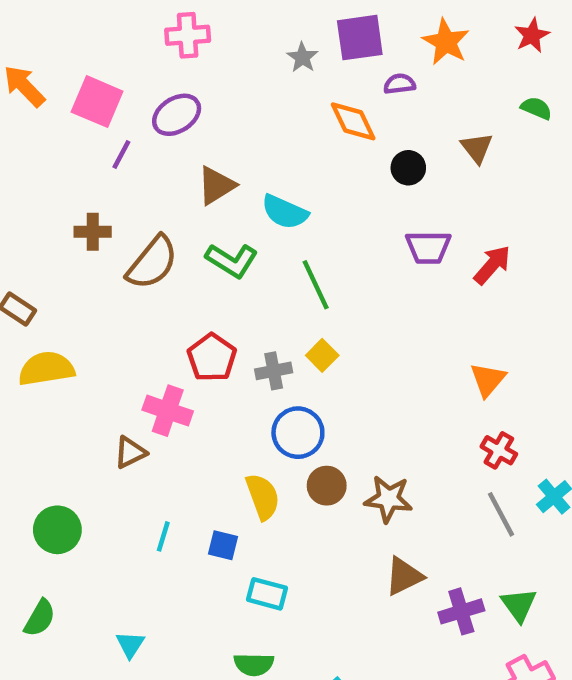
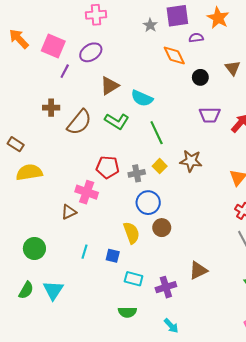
red pentagon: (212, 358) -> (107, 167), turned -30
brown star: (388, 499) -> (191, 161), moved
purple cross: (461, 611) -> (166, 287), moved
cyan triangle: (130, 645) -> (53, 290), moved, size x1.5

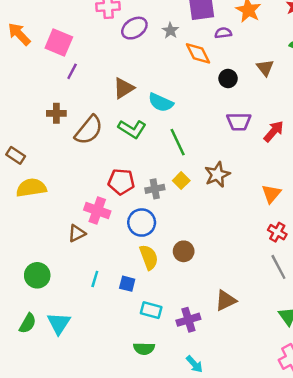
gray star: (150, 25) -> (170, 30), moved
purple ellipse: (91, 52) -> (134, 28), moved
brown star: (191, 161) -> (217, 175), turned -30
blue circle: (148, 203) -> (142, 223), moved

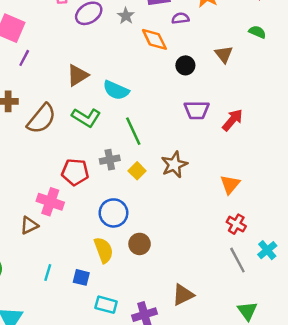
gray cross: (155, 189) -> (110, 160), moved
blue circle: (142, 223) -> (113, 213), moved

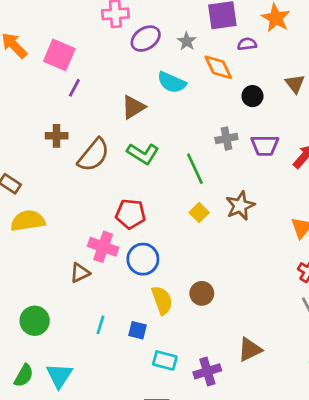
cyan semicircle: (116, 90) -> (172, 82), moved
gray cross: (110, 160) -> (226, 139), moved
blue circle: (113, 213) -> (143, 259), moved

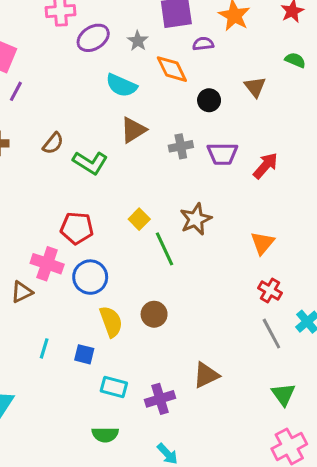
brown triangle: (133, 107) -> (133, 130), moved
brown semicircle: (94, 155) -> (53, 143), moved, size x0.6
green line: (195, 169) -> (164, 249), moved
yellow square: (199, 213) -> (139, 219), moved

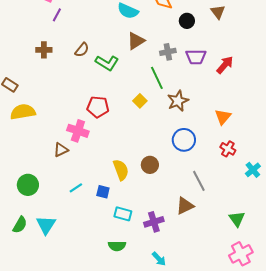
green line: (164, 249) -> (157, 78), moved
blue circle: (90, 277) -> (184, 140), moved
gray line: (271, 334) -> (199, 181), moved
cyan line: (44, 348) -> (76, 188), turned 40

